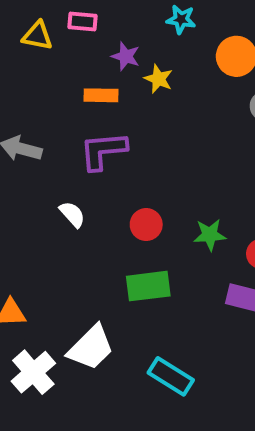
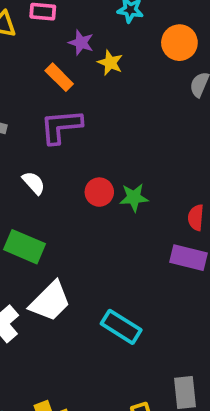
orange rectangle: (101, 95) -> (59, 77), turned 44
green star: (210, 235) -> (134, 197), moved
green rectangle: (148, 286) -> (25, 247), moved, turned 30

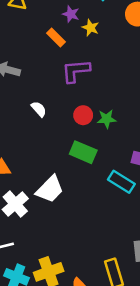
purple L-shape: (61, 126) -> (76, 71), moved
green rectangle: (25, 247) -> (83, 152), moved
cyan rectangle: (121, 327) -> (121, 182), moved

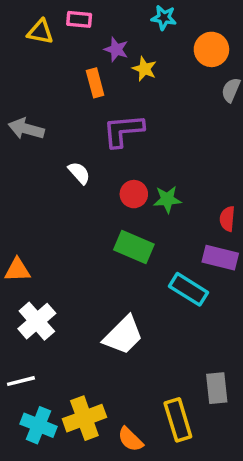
orange rectangle: (56, 37) -> (95, 83), turned 30
white semicircle: (39, 109) -> (79, 173), moved
white trapezoid: (50, 189) -> (123, 335), moved

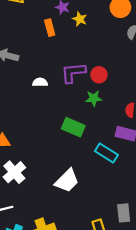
purple L-shape: (123, 131) -> (73, 73), moved
white semicircle: (79, 173) -> (40, 82), turned -48
red circle: (134, 194) -> (99, 75), moved

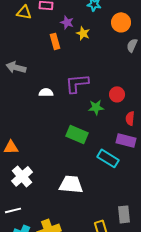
red circle: (99, 75) -> (117, 94), moved
white trapezoid: (67, 181) -> (71, 184), turned -130

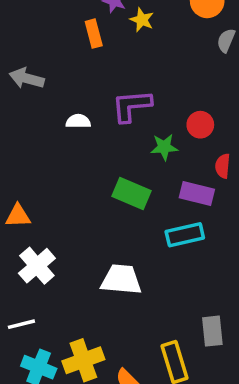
purple rectangle: (126, 140) -> (197, 193), moved
cyan rectangle: (108, 158) -> (185, 235), turned -45

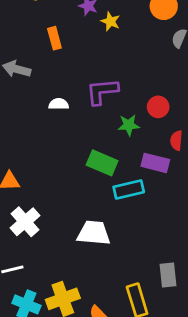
orange rectangle: (94, 34) -> (54, 38), moved
cyan rectangle: (185, 235) -> (129, 190), moved

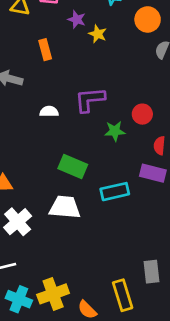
green rectangle: (102, 163) -> (73, 167), moved
purple rectangle: (155, 163) -> (153, 173), moved
white trapezoid: (94, 233) -> (65, 207), moved

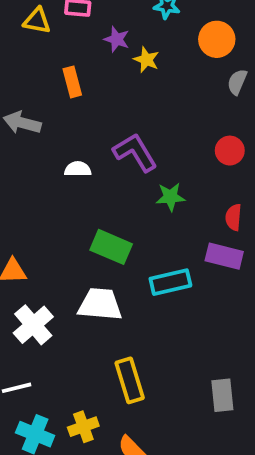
purple L-shape: (90, 100) -> (135, 152), turned 64
red circle: (142, 114) -> (230, 151), moved
yellow cross: (53, 294) -> (83, 427), size x0.7
yellow rectangle: (123, 295) -> (130, 380), moved

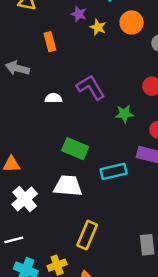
orange circle: (217, 39) -> (132, 22), moved
green star: (170, 197) -> (124, 114), moved
yellow rectangle: (130, 380) -> (87, 235), turned 40

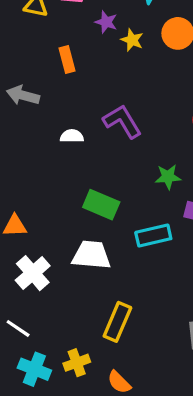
green star: (124, 114) -> (168, 177), moved
white line: (14, 240) -> (18, 328), turned 48

